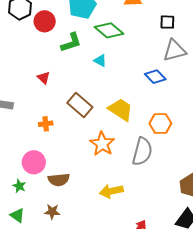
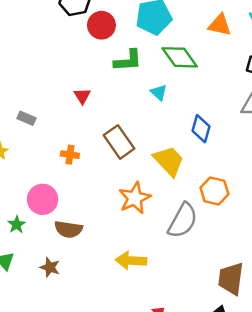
blue diamond: (155, 77) -> (201, 129), moved, turned 45

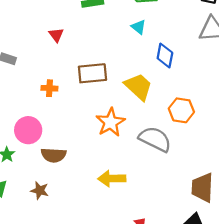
cyan triangle: (159, 92) -> (139, 27), moved
brown rectangle: (119, 142) -> (92, 73), turned -56
gray semicircle: (183, 221) -> (155, 139), turned -88

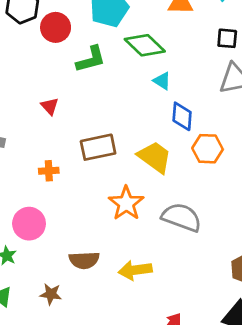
cyan triangle: (139, 27) -> (162, 81), moved
orange hexagon: (181, 110) -> (208, 149), moved
brown semicircle: (54, 155) -> (84, 260), moved

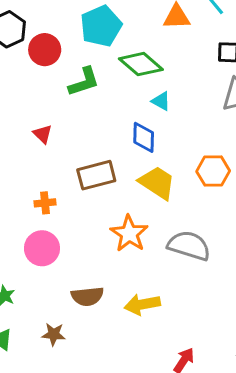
blue diamond: (182, 116) -> (144, 137), moved
pink circle: (29, 224) -> (42, 248), moved

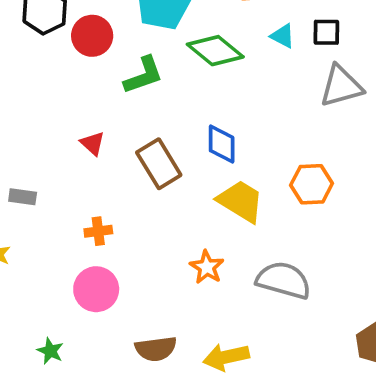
cyan triangle: (161, 101) -> (283, 36), moved
brown rectangle: (96, 175) -> (159, 164), moved, turned 75
orange star: (129, 234) -> (207, 267), size x0.7

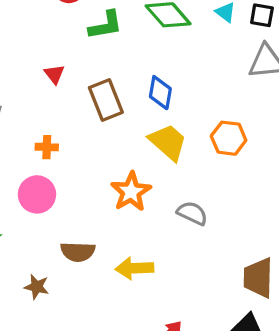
orange star: (207, 267) -> (131, 192), size x1.4
gray semicircle: (284, 280) -> (192, 213), size x0.7

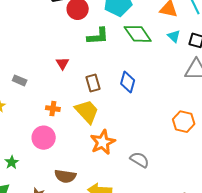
brown rectangle: (106, 100) -> (93, 83), size x0.7
orange hexagon: (229, 138) -> (184, 122), moved
yellow trapezoid: (168, 142) -> (87, 112), moved

